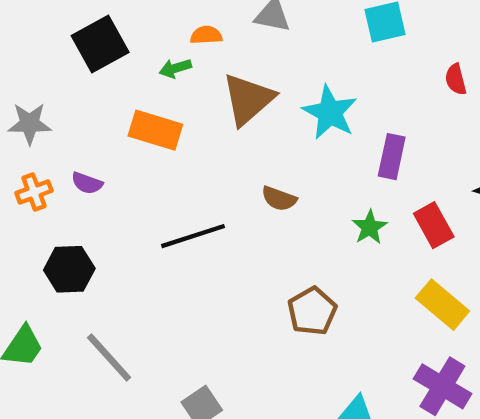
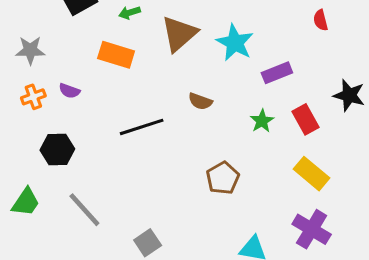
purple rectangle: (392, 157) -> (277, 73), turned 56

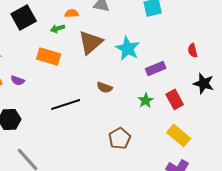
red semicircle: (321, 20) -> (193, 50), moved

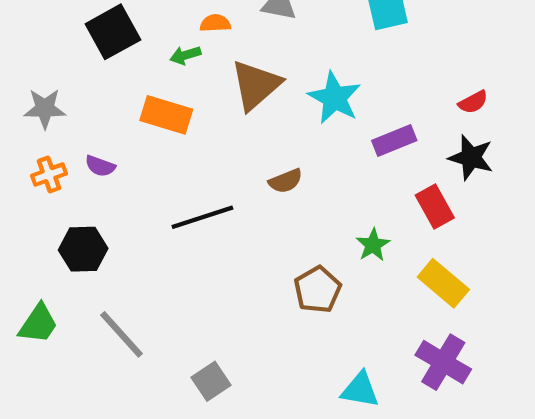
red semicircle: (193, 50) -> (473, 102), turned -104
black star: (204, 83) -> (471, 158), moved
brown semicircle: (105, 87) -> (286, 181), turned -42
green star: (146, 100) -> (373, 245), moved

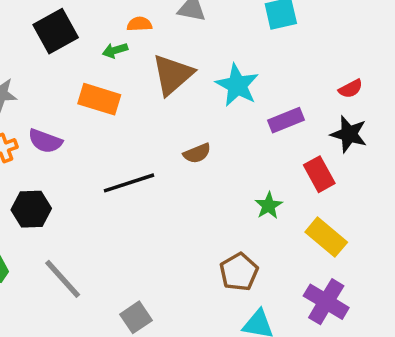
purple semicircle: (100, 166) -> (45, 141), size x1.4
brown pentagon: (318, 290) -> (239, 272), moved

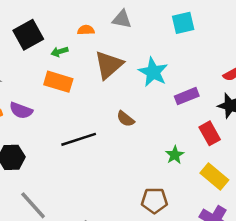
green arrow: (115, 50) -> (59, 52), moved
brown semicircle: (197, 153) -> (126, 119), turned 60
brown pentagon: (239, 272) -> (154, 201), turned 30

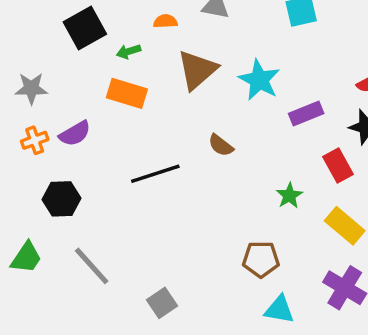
purple semicircle: (21, 110) -> (75, 134), turned -50

